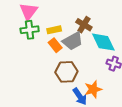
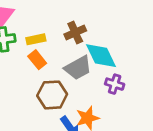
brown cross: (84, 25) -> (75, 33), turned 35
gray trapezoid: (73, 41) -> (78, 68), moved

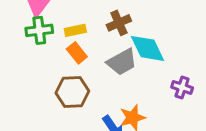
purple cross: (115, 84) -> (182, 87), moved
brown hexagon: (52, 95) -> (72, 92), moved

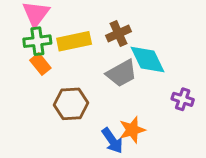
yellow rectangle: (75, 30) -> (74, 41), size x1.5
orange rectangle: (77, 53) -> (40, 64), moved

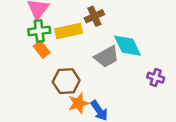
brown cross: (118, 34) -> (94, 16), moved
orange star: (132, 130) -> (78, 103), moved

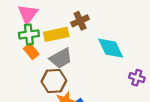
gray trapezoid: (107, 57) -> (61, 58), moved

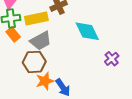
purple cross: (137, 78) -> (112, 59), turned 32

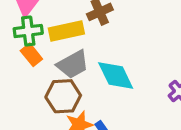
cyan diamond: (87, 31) -> (116, 76), moved

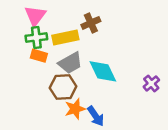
orange rectangle: (31, 55) -> (39, 56), turned -35

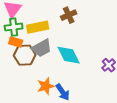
brown cross: (91, 23) -> (69, 15), moved
brown hexagon: (63, 87) -> (25, 55), moved

